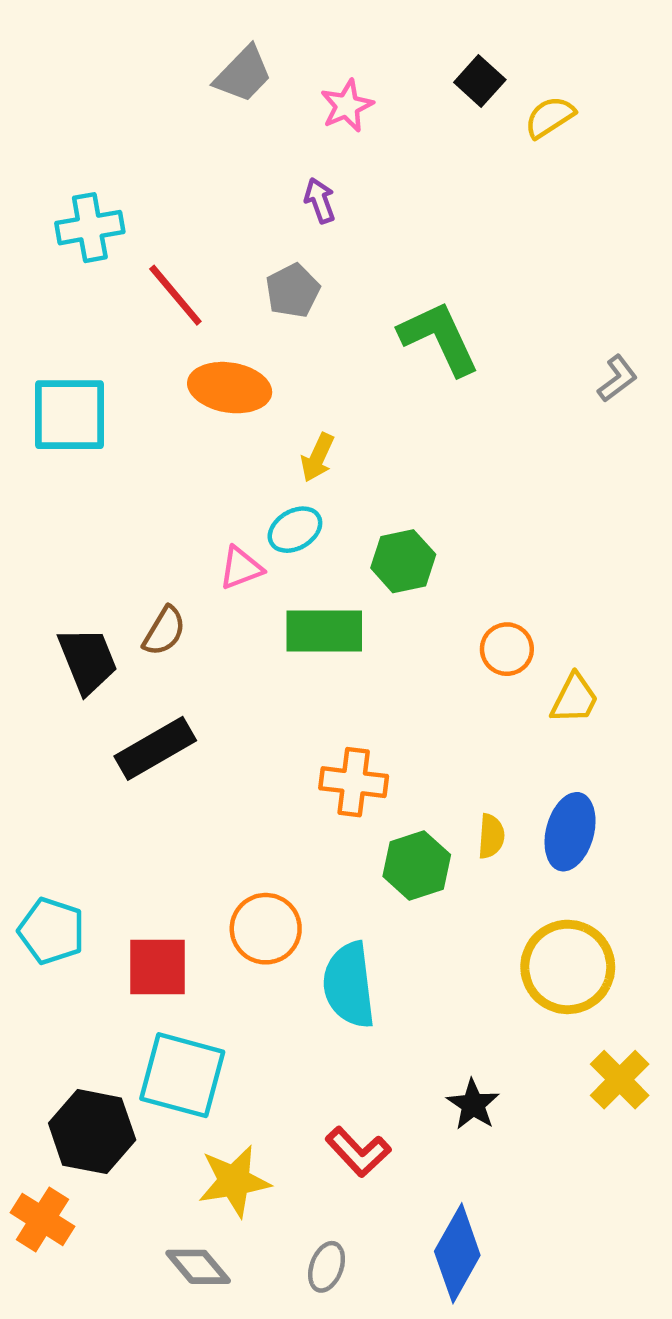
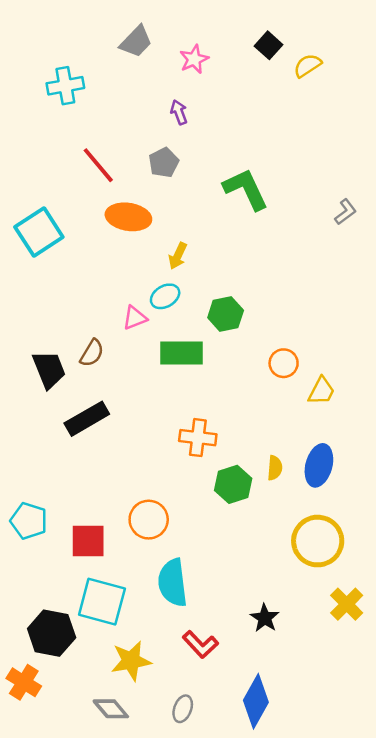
cyan cross: (90, 228) -> (65, 86), moved
cyan square: (70, 415) -> (39, 232), turned -33
cyan semicircle: (349, 985) -> (173, 583), moved

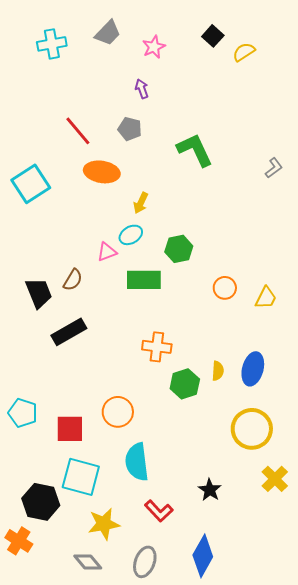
cyan cross: (65, 86) -> (52, 44), moved
gray pentagon: (164, 163) -> (130, 129), turned -30
yellow trapezoid: (321, 391) -> (266, 298), moved
gray ellipse: (183, 709) -> (145, 562), size x1.4

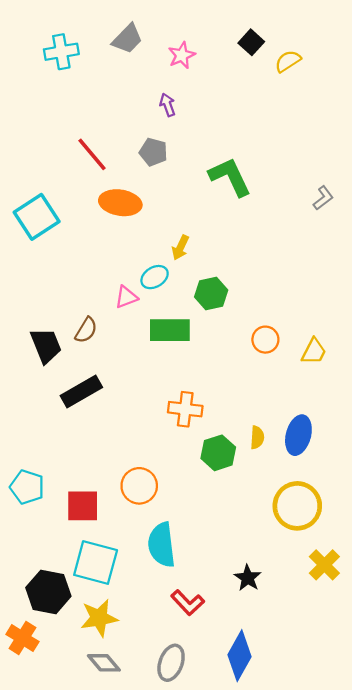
yellow arrow: (141, 203) -> (180, 248), moved
yellow star: (104, 524) -> (99, 618), moved

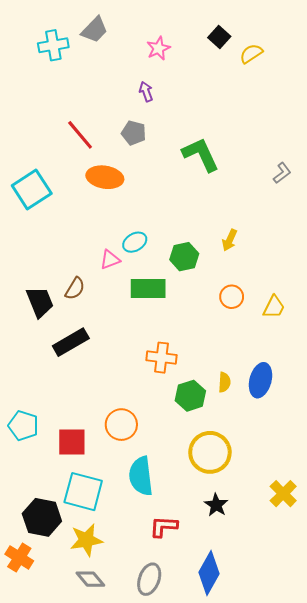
gray trapezoid: (127, 39) -> (95, 30), moved
yellow arrow: (180, 248) -> (230, 240), moved
yellow circle: (297, 506) -> (210, 452), moved
red L-shape: (188, 603) -> (164, 527), turned 136

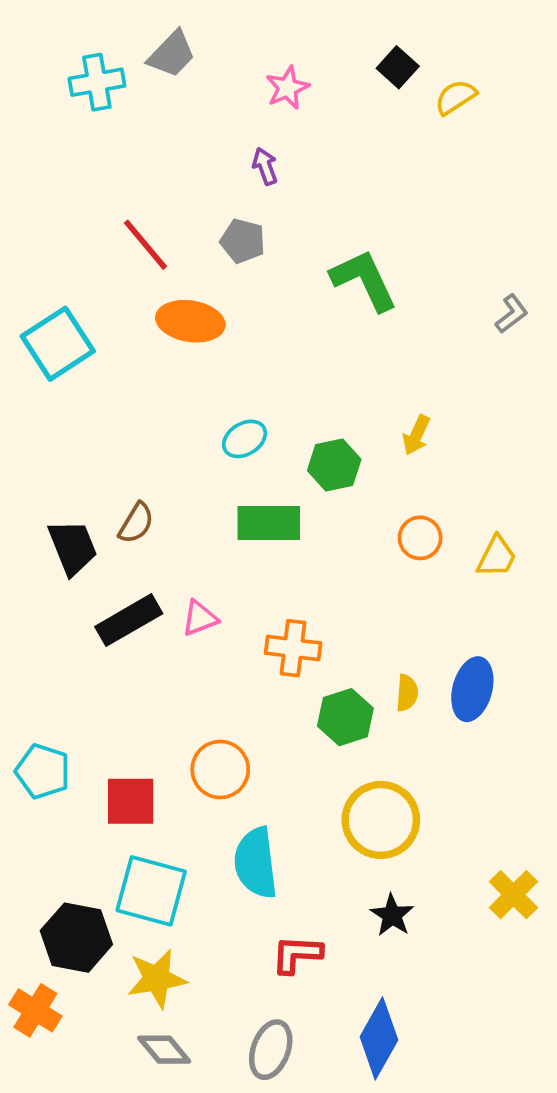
pink triangle: (110, 260) -> (200, 618), moved

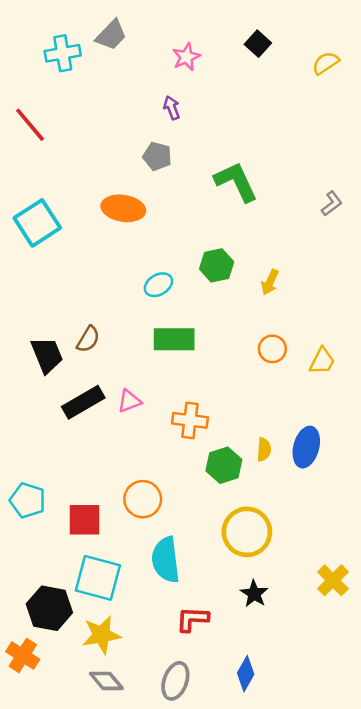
yellow semicircle: (456, 97) -> (326, 63), moved
red line: (146, 245) -> (30, 125), moved
green hexagon: (334, 465) -> (217, 265), moved
blue diamond: (379, 1038) -> (246, 674), size x0.7

